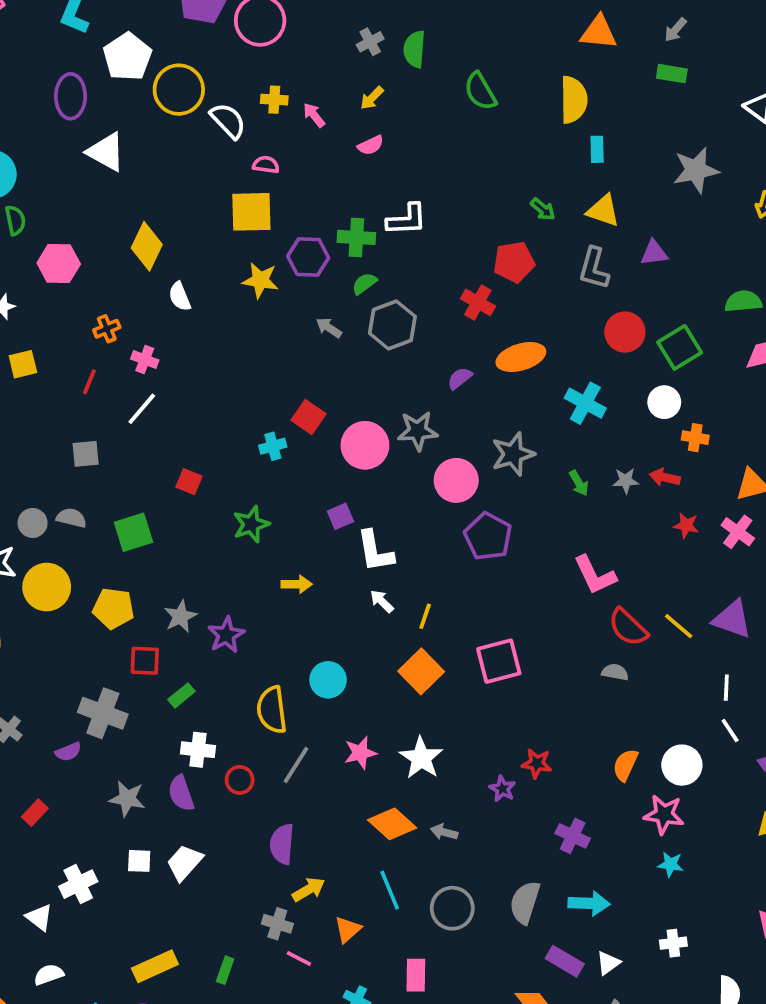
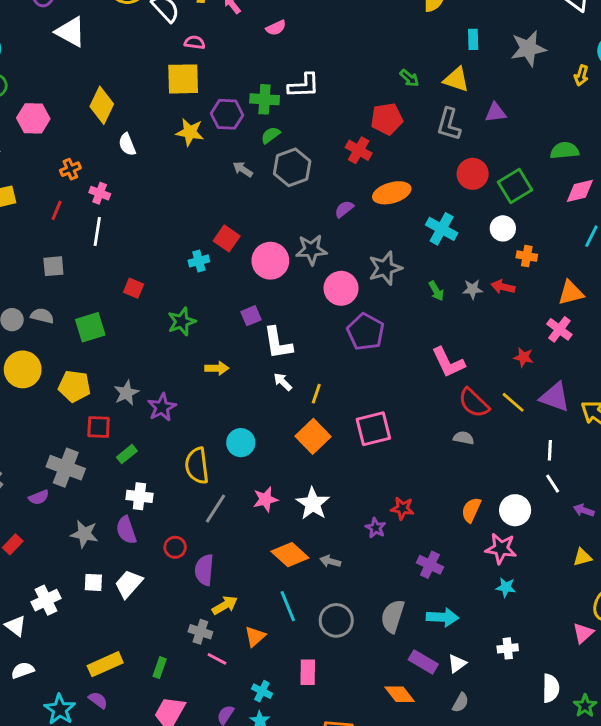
cyan rectangle: (597, 149) -> (473, 39), moved
white line: (142, 409) -> (97, 231), turned -32
red star: (686, 525) -> (524, 357), moved
red circle: (240, 780) -> (175, 547), moved

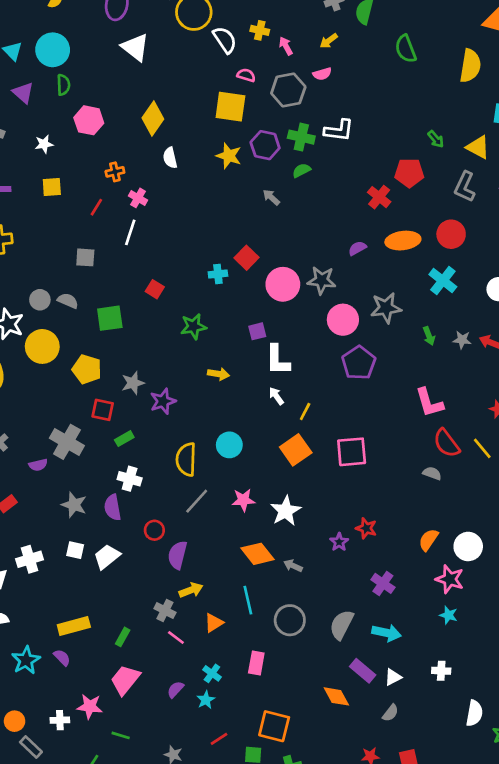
gray hexagon: (292, 167) -> (288, 90), moved
red circle: (473, 174) -> (451, 234), moved

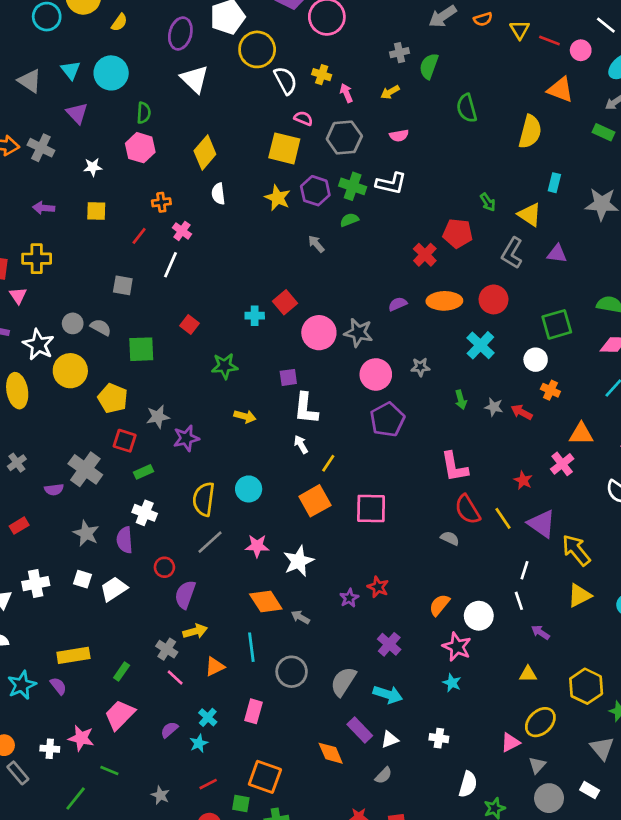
pink semicircle: (322, 74) -> (399, 136), moved
green semicircle: (63, 85) -> (144, 113), moved
gray star: (386, 308) -> (420, 367), size x0.6

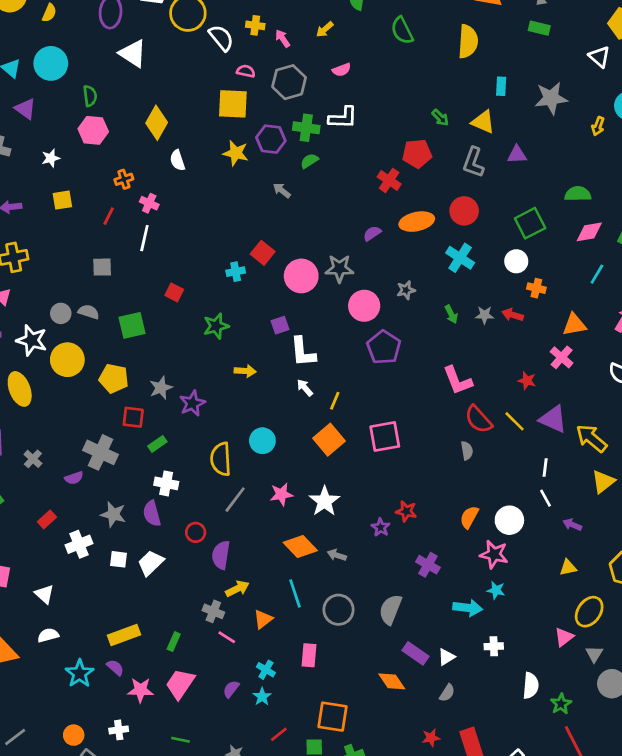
gray semicircle: (450, 538) -> (467, 451), turned 66
white cross: (36, 584) -> (79, 544), moved
cyan arrow: (388, 694) -> (468, 608), moved
pink star: (81, 738) -> (140, 690), moved

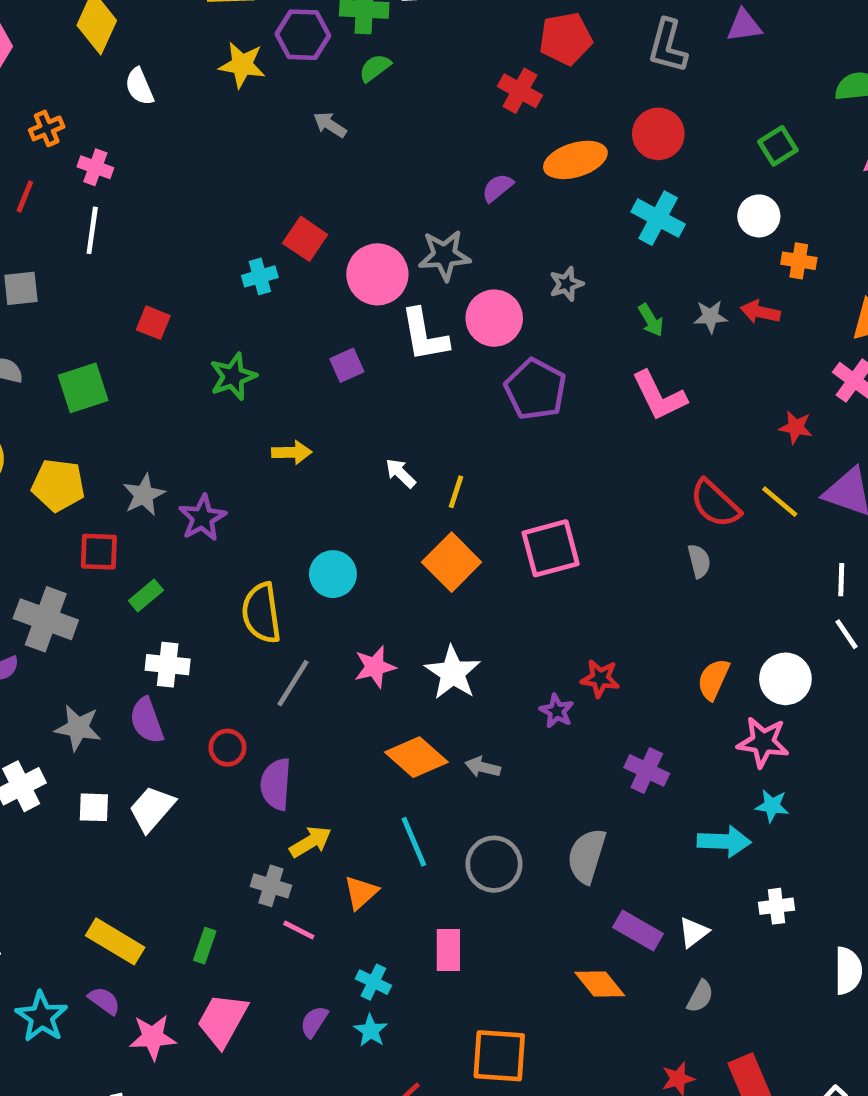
green square: (530, 223) -> (778, 146), size x0.7
white L-shape: (303, 352) -> (424, 335), moved
pink L-shape: (458, 380) -> (659, 396), moved
yellow rectangle: (124, 635) -> (115, 941), turned 56

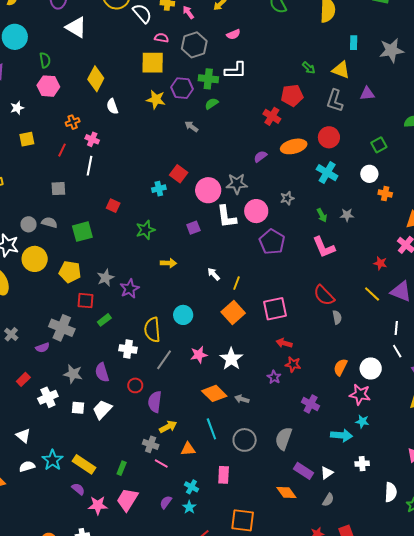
red arrow: (760, 312) -> (284, 343), moved
red semicircle: (715, 504) -> (324, 295), moved
white cross: (168, 665) -> (128, 349), moved
orange triangle: (361, 892) -> (188, 449), turned 35
cyan star: (42, 1017) -> (53, 460), moved

